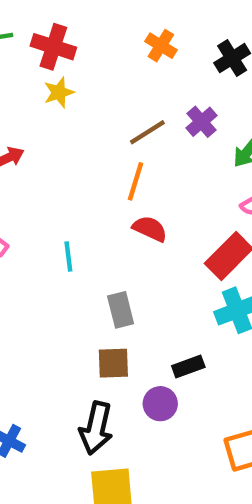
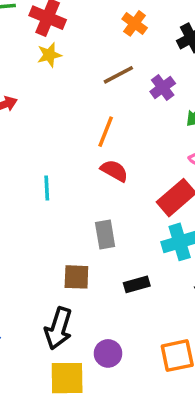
brown line: (147, 132) -> (118, 75), moved
gray rectangle: (121, 310) -> (105, 234), moved
purple circle: (160, 404) -> (108, 353), moved

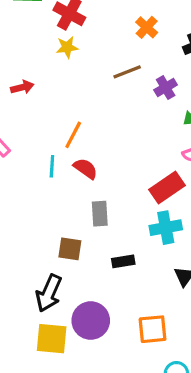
orange line: (106, 132) -> (73, 135), moved
red semicircle: (114, 171) -> (85, 169), moved
purple circle: (108, 353) -> (91, 321), size x1.5

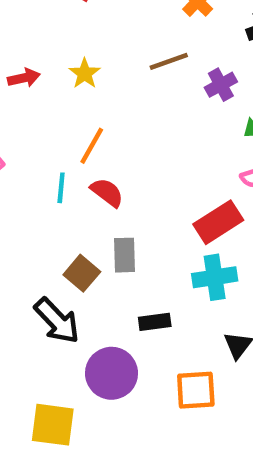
yellow star: (67, 47) -> (85, 73), moved, turned -30
brown square: (70, 249) -> (82, 273), moved, turned 30
black arrow: (49, 293) -> (57, 321), moved, turned -69
purple circle: (91, 321) -> (111, 373), moved
orange square: (153, 329) -> (196, 390), moved

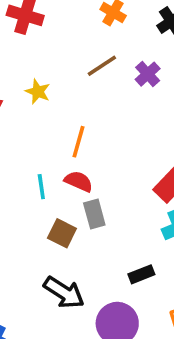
orange line: (92, 146) -> (78, 142), moved
gray rectangle: (125, 255) -> (94, 214), moved
brown square: (82, 273) -> (62, 233), moved

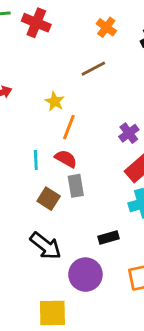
purple cross: (148, 74) -> (129, 133), moved
yellow star: (38, 92) -> (55, 101), moved

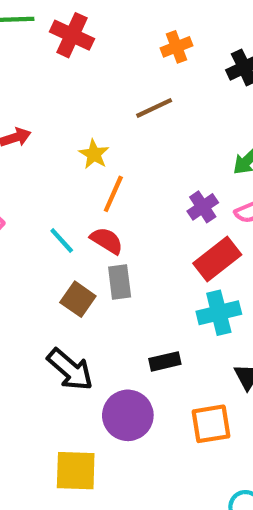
orange cross: (106, 27) -> (177, 47), turned 30
cyan line: (36, 160) -> (62, 240), turned -42

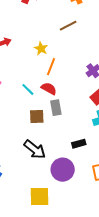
brown square: (78, 299) -> (37, 116), turned -35

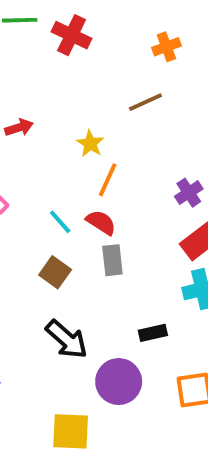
brown square: (37, 116) -> (55, 272), moved, turned 35

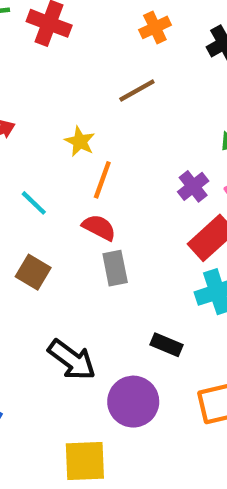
cyan line: (60, 222) -> (34, 203), moved
brown square: (55, 272) -> (33, 272), moved
black rectangle: (153, 333) -> (167, 345), turned 40

